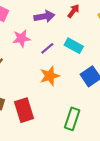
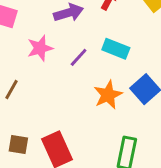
orange star: (50, 76) -> (108, 95), moved

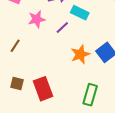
cyan rectangle: (116, 49) -> (80, 13), moved

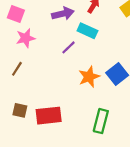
pink star: (37, 19) -> (26, 38), moved
red rectangle: (43, 89) -> (49, 116), turned -75

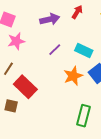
cyan rectangle: (87, 31) -> (84, 51), moved
red rectangle: (49, 116) -> (25, 87), moved, turned 50

